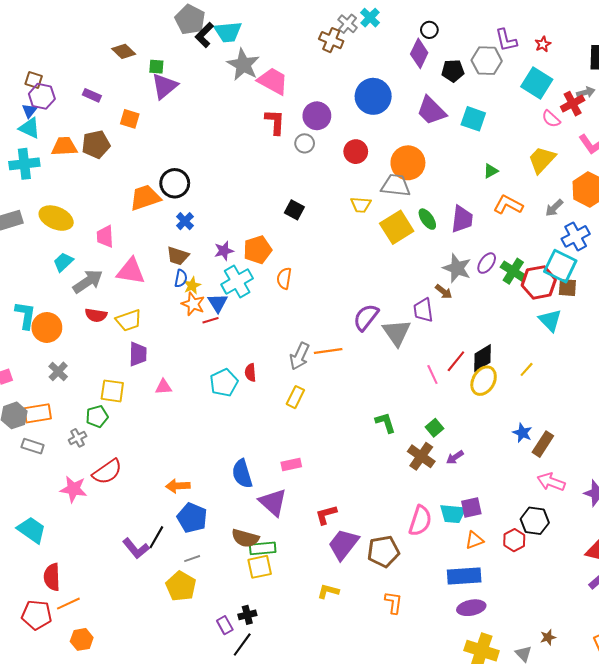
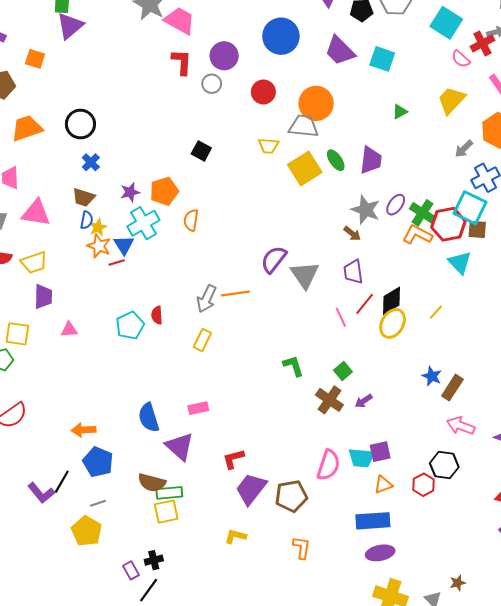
orange trapezoid: (145, 198) -> (27, 128), moved
orange L-shape: (508, 205) -> (417, 235), moved
purple trapezoid: (423, 310) -> (353, 272), moved

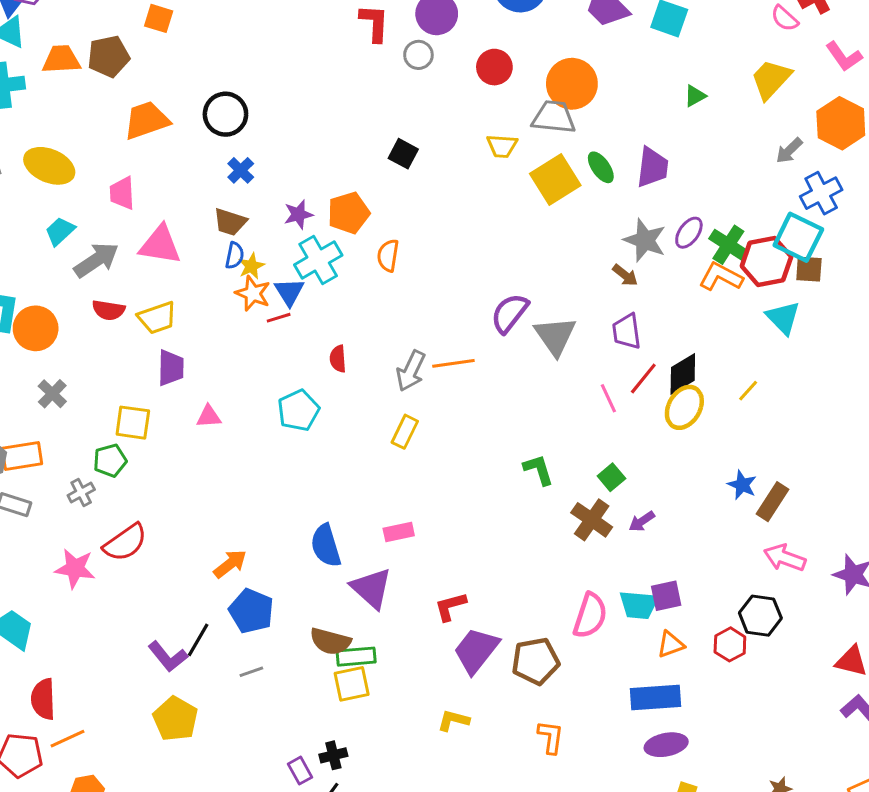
red semicircle: (157, 315) -> (338, 359), moved
orange arrow: (84, 430) -> (230, 564), turned 145
yellow pentagon: (87, 531) -> (175, 719), moved

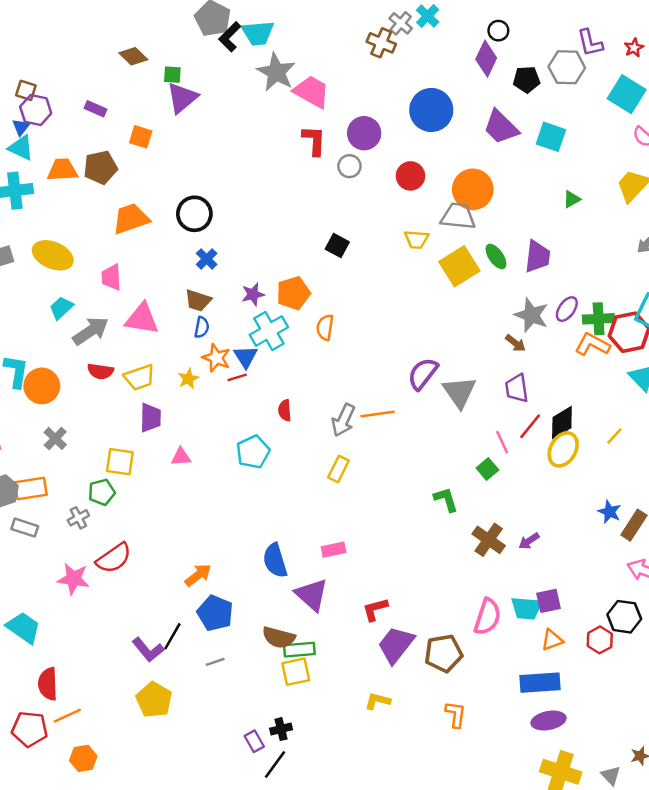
green cross: (728, 245) -> (599, 319), turned -36
yellow star: (251, 266) -> (188, 379), moved
green square: (611, 477) -> (487, 469), moved

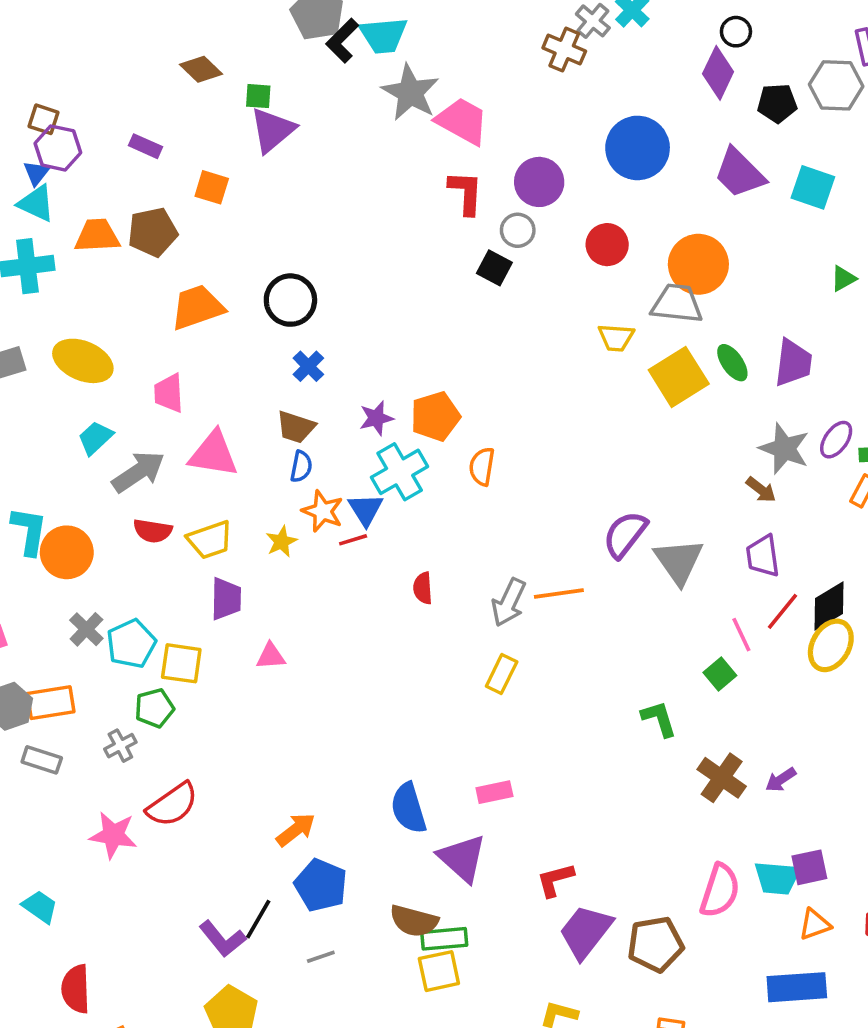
black square: (337, 246) -> (494, 268), moved
cyan pentagon: (253, 452) -> (131, 644), moved
cyan trapezoid: (23, 628) -> (40, 907), size x0.7

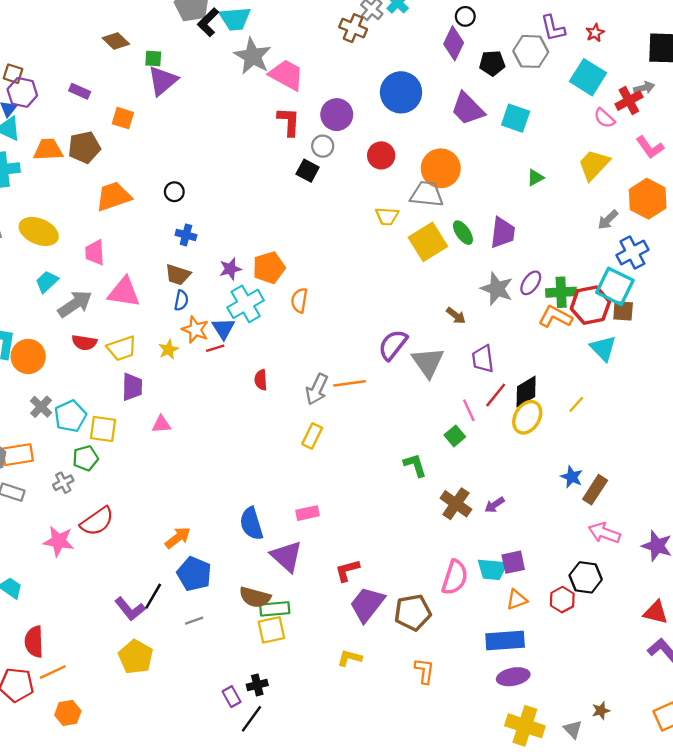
black circle: (290, 300) -> (174, 192), size x0.6
blue cross: (308, 366) -> (186, 235), turned -30
brown arrow: (761, 490) -> (456, 316), moved

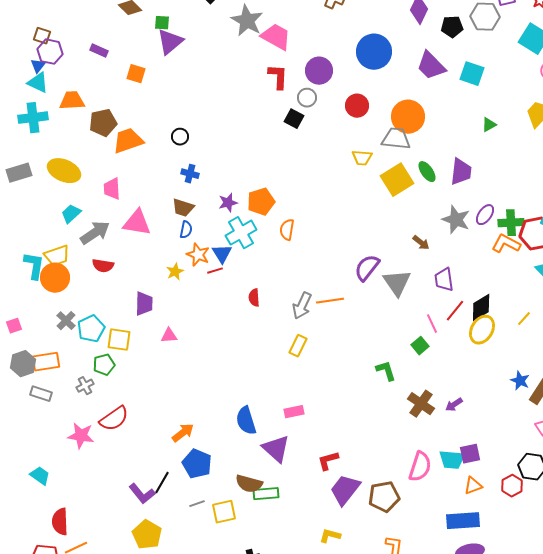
brown pentagon: (84, 147) -> (103, 123), moved
yellow trapezoid: (122, 348) -> (57, 256), moved
yellow square: (271, 630) -> (224, 512), moved

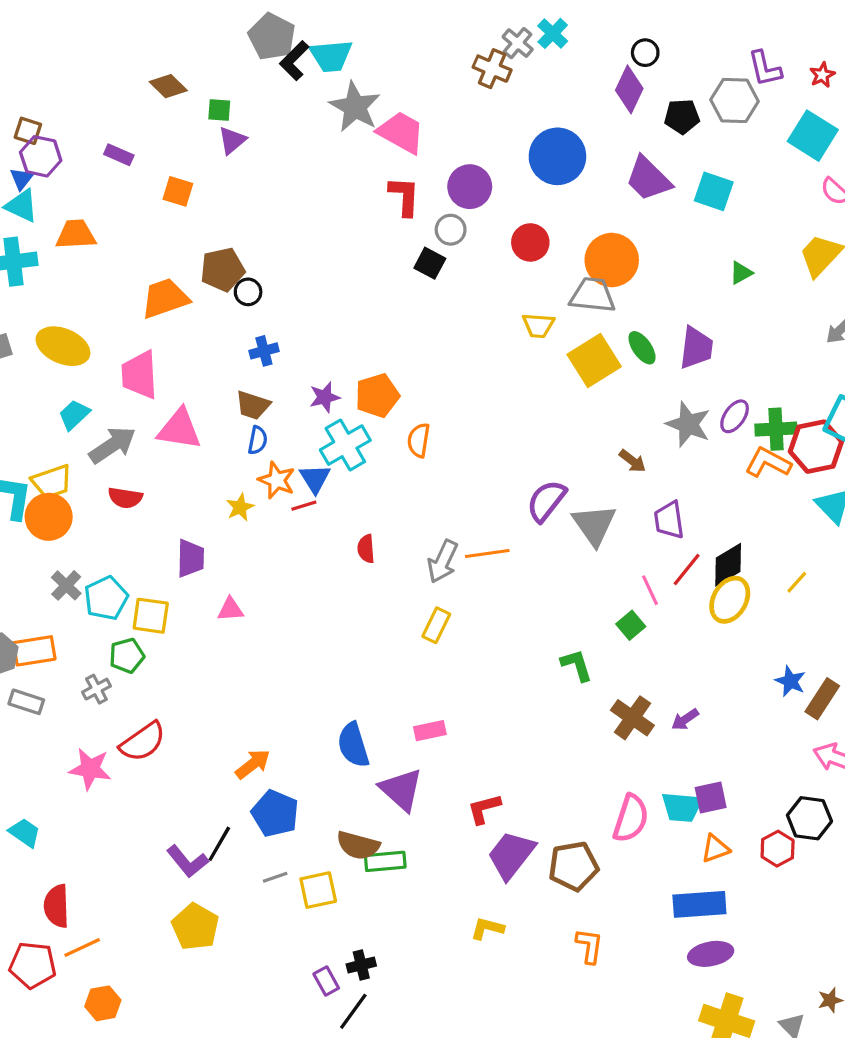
purple triangle: (170, 42) -> (232, 140), size x0.7
brown pentagon: (103, 123) -> (222, 270), moved
blue cross: (190, 174) -> (264, 351), turned -30
pink trapezoid: (112, 189) -> (140, 375), size x1.4

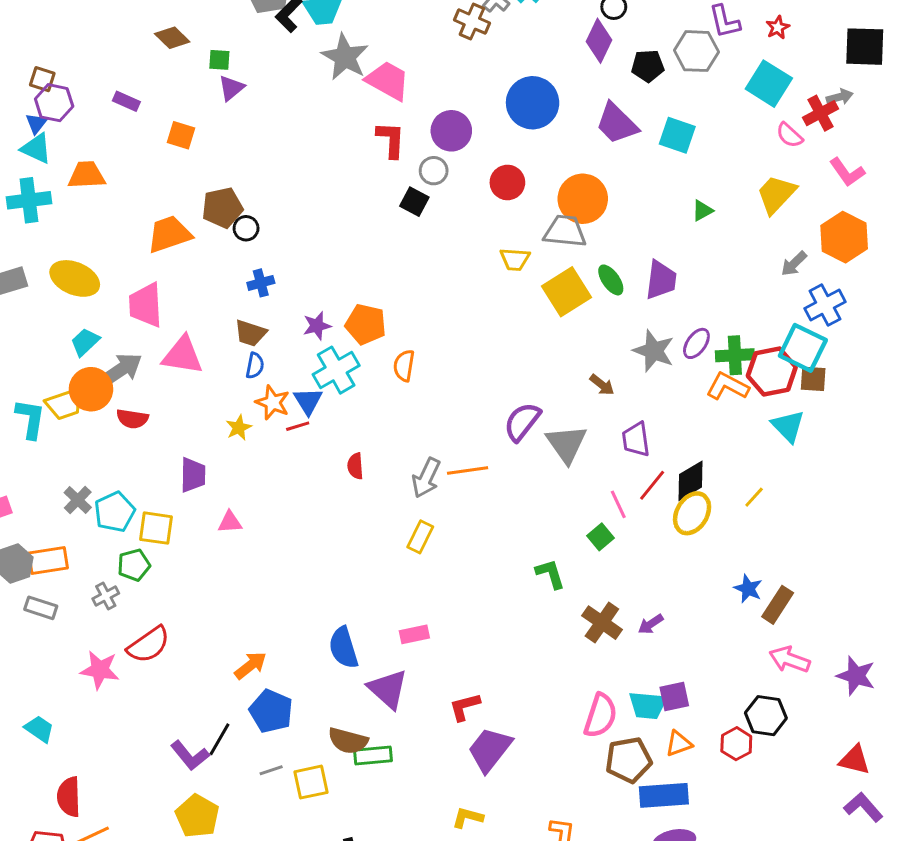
orange pentagon: (377, 396) -> (366, 324), turned 30
orange circle: (49, 517) -> (91, 389), moved
brown pentagon: (573, 866) -> (629, 760), moved

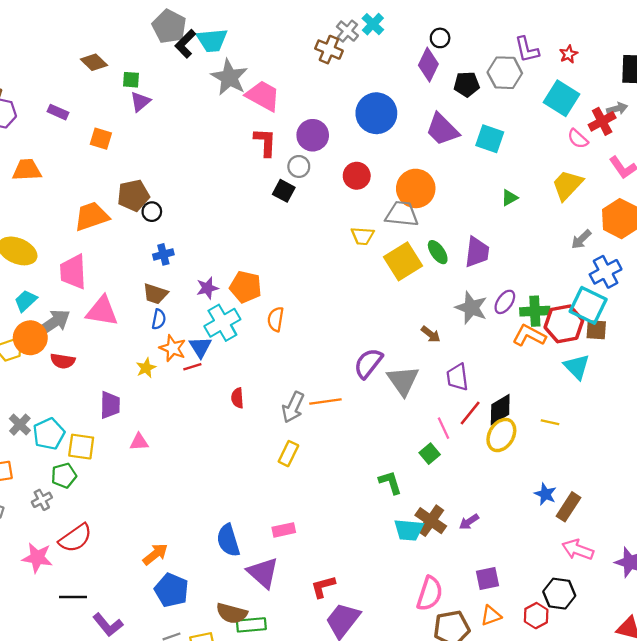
yellow line: (754, 497) -> (550, 422), turned 60
cyan trapezoid: (648, 705) -> (409, 530), moved
black line: (219, 739) -> (73, 597), moved, turned 60

